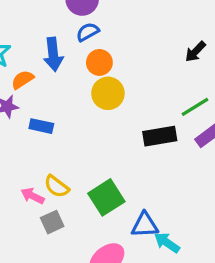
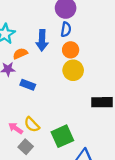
blue semicircle: (88, 32) -> (66, 29), turned 120
gray square: (52, 222) -> (26, 147), turned -32

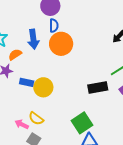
orange circle: (71, 50) -> (61, 44), size x1.5
yellow circle: (73, 70) -> (43, 87), moved
green square: (62, 136) -> (82, 123), moved

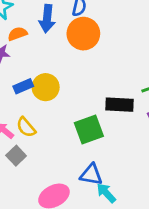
blue rectangle: (27, 82) -> (23, 86), moved, turned -48
green square: (82, 123) -> (89, 129), moved

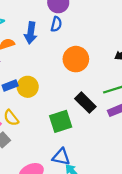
orange circle: (83, 34) -> (76, 59), moved
black rectangle: (119, 105) -> (85, 103), turned 40

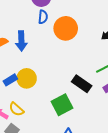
blue arrow: (31, 33) -> (21, 41), moved
orange circle: (76, 59) -> (66, 28), moved

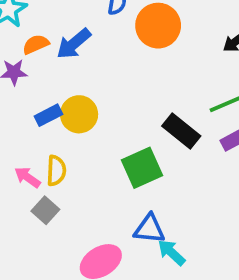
blue arrow: (21, 41) -> (74, 44), turned 48
yellow semicircle: (16, 109) -> (56, 171), turned -133

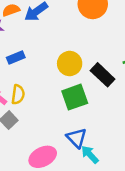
yellow circle: (79, 114) -> (70, 64), moved
blue triangle: (149, 229) -> (76, 138), turned 35

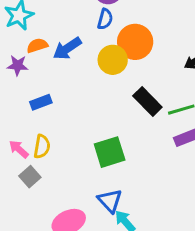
yellow circle: (70, 64) -> (113, 60), moved
black rectangle: (103, 75) -> (147, 101), moved

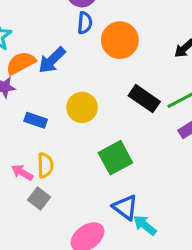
orange semicircle: (37, 45) -> (21, 63), size x1.4
yellow circle: (113, 60) -> (82, 107), moved
blue rectangle: (41, 102) -> (36, 120), turned 50

